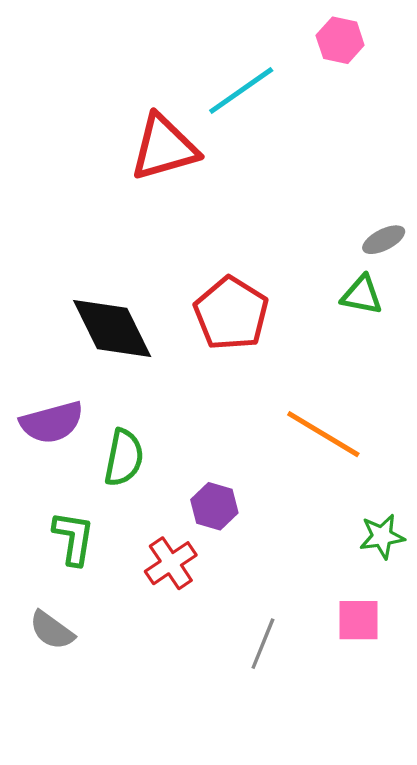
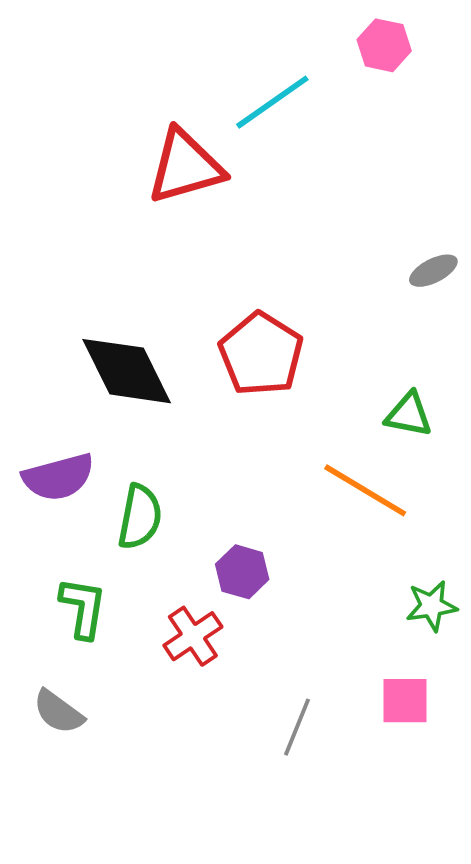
green triangle: (362, 295) -> (409, 415), moved

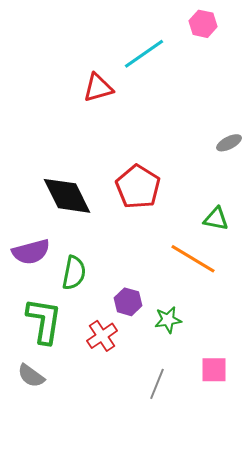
red triangle: (185, 166) -> (98, 88), size x0.7
green star: (432, 606) -> (168, 320), moved
green L-shape: (83, 608) -> (44, 321), size x1.4

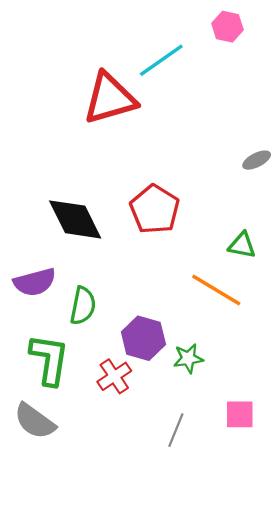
red triangle: (98, 88) -> (110, 98), size x1.6
purple hexagon: (128, 302) -> (143, 338), size x1.4
gray semicircle: (31, 376) -> (35, 421), size x1.4

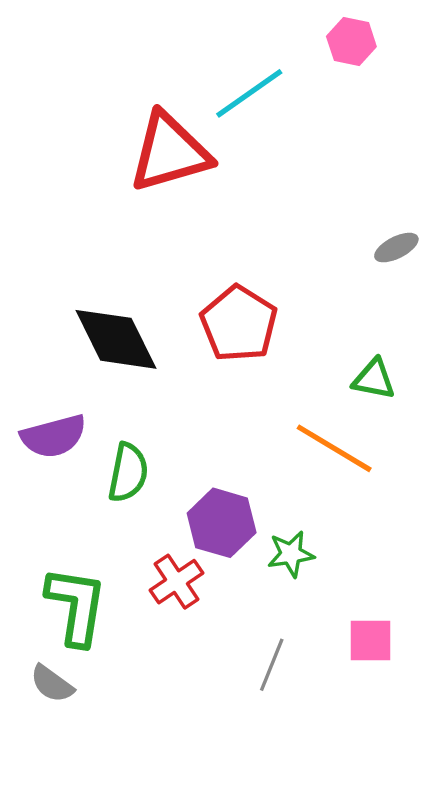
green L-shape: (49, 360) -> (76, 606), moved
gray semicircle: (35, 421) -> (52, 684), moved, size x0.7

